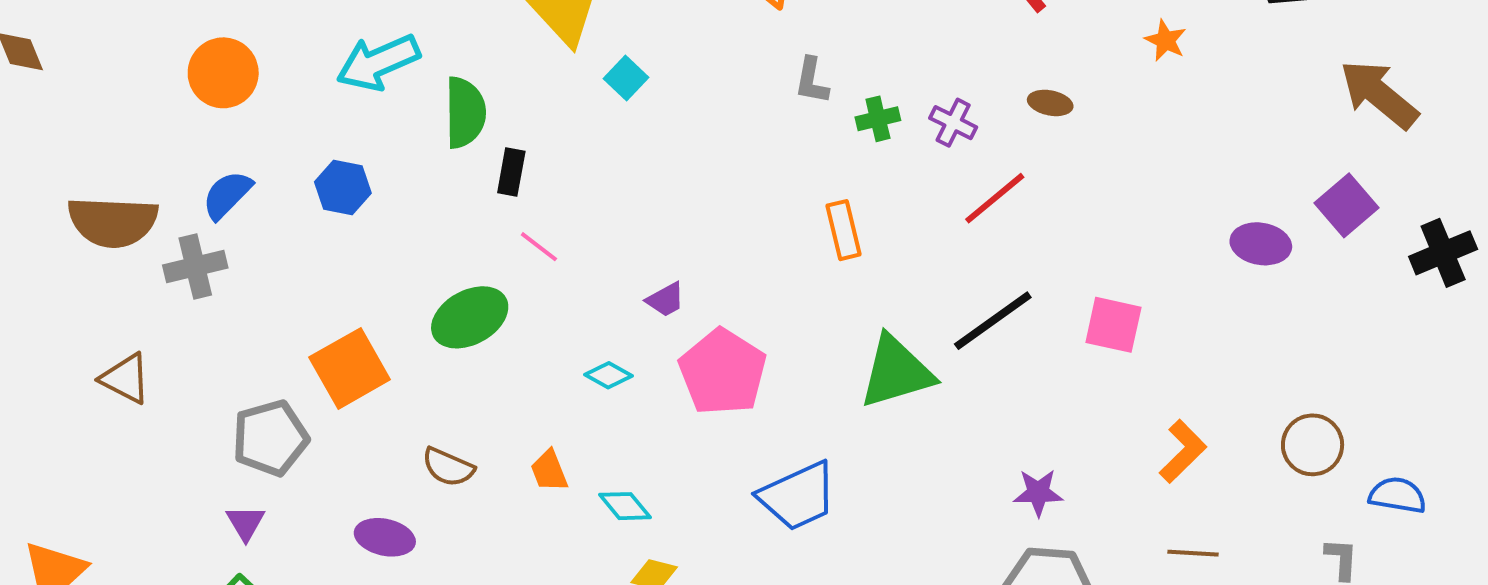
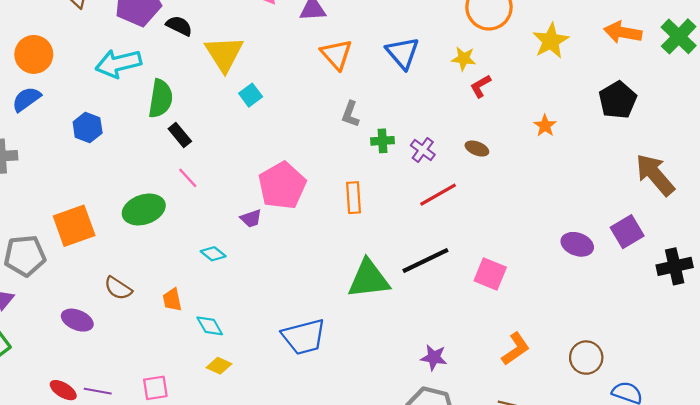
black rectangle: (511, 172) -> (180, 135), turned -60
blue semicircle: (227, 195) -> (26, 99), moved
pink pentagon: (723, 372) -> (282, 186), moved

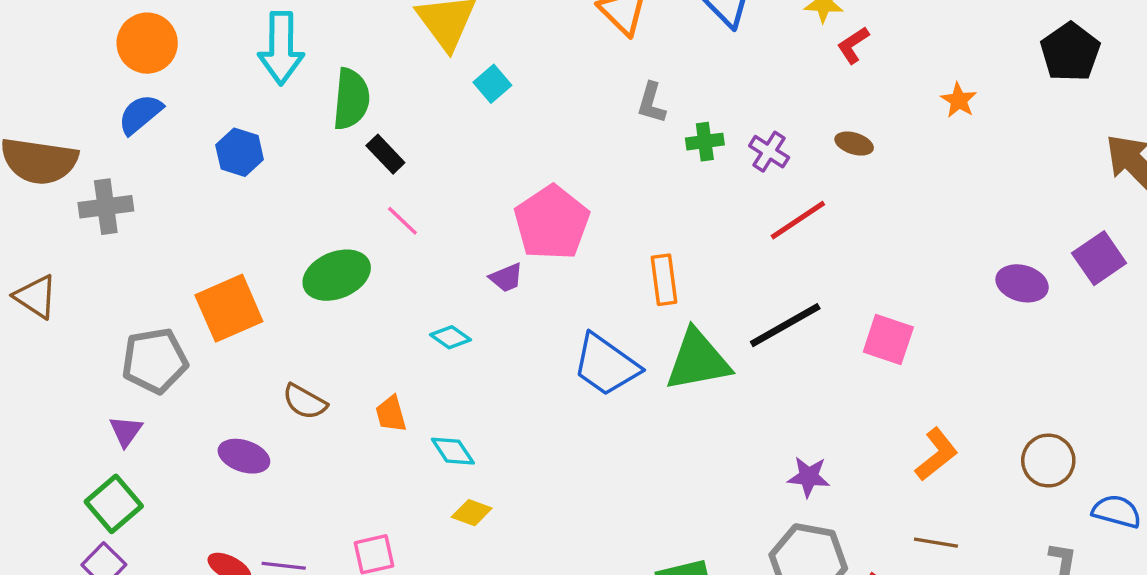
cyan arrow: (118, 63) -> (281, 48), turned -72
orange rectangle: (353, 198) -> (664, 280), moved
blue trapezoid: (304, 337) -> (606, 365), moved, turned 54

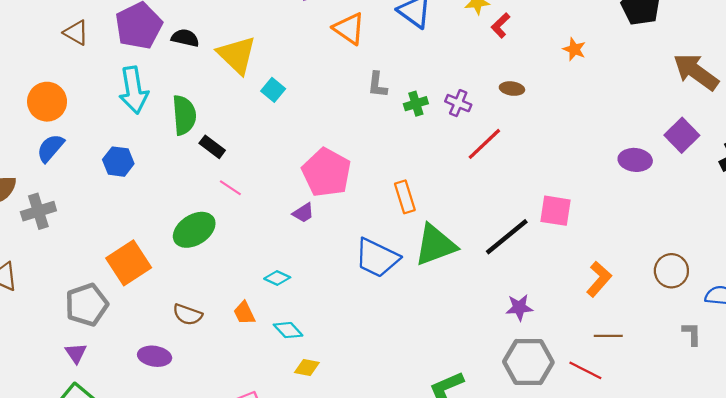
black line: (785, 325) -> (507, 237), moved
cyan diamond: (451, 337) -> (277, 278), moved

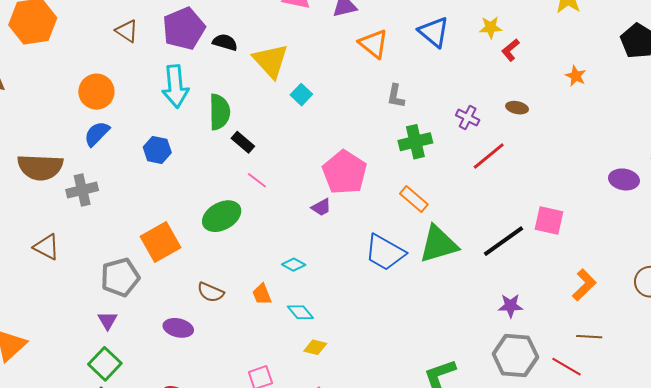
green cross: (416, 104) -> (415, 142), moved, size x1.5
orange rectangle: (405, 197) -> (414, 199), turned -36

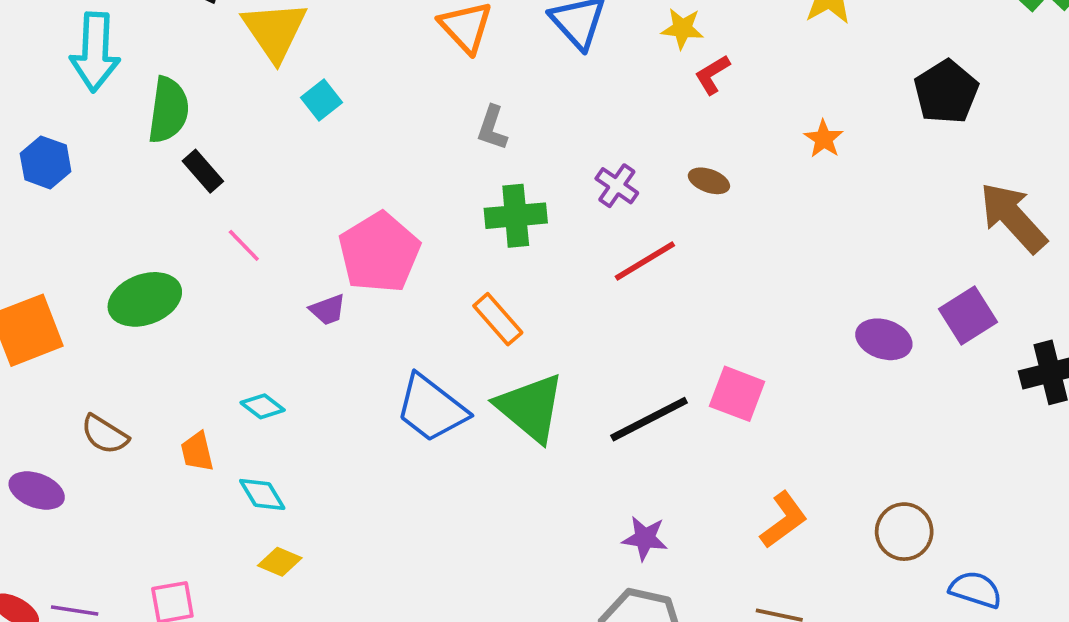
pink line: (257, 180) -> (244, 245), moved
green triangle: (438, 244) -> (531, 408), turned 48

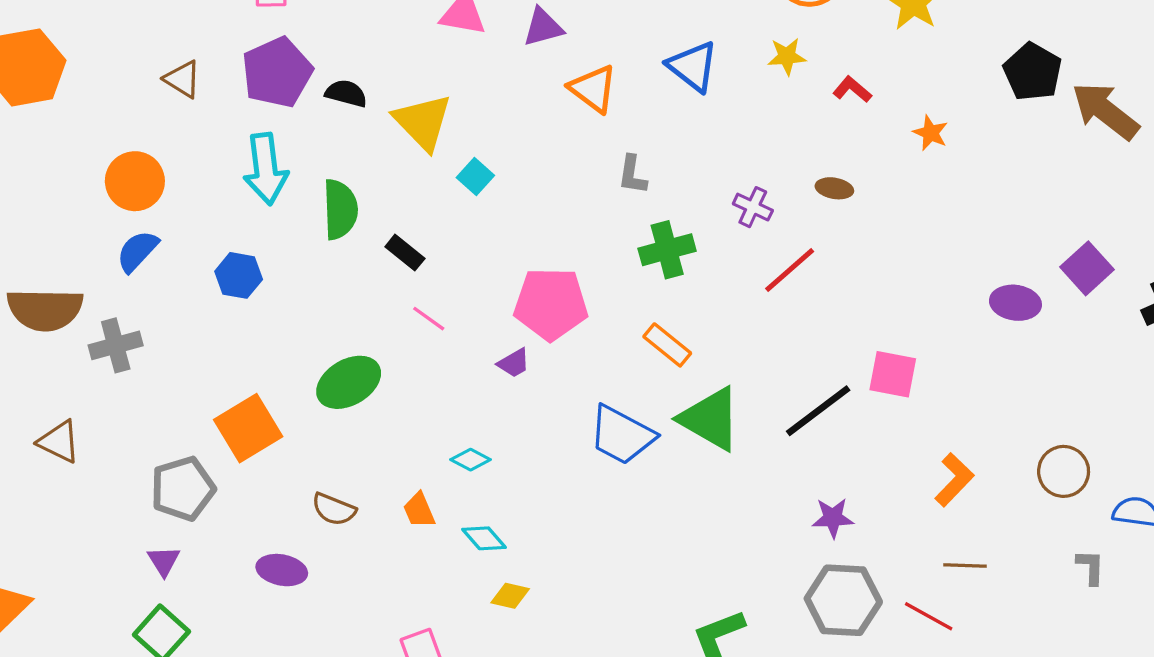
red L-shape: (712, 75) -> (852, 89), moved, turned 81
black rectangle: (203, 171) -> (405, 253), moved
brown arrow: (1013, 218) -> (1105, 111), moved
pink pentagon: (379, 253) -> (551, 304), turned -30

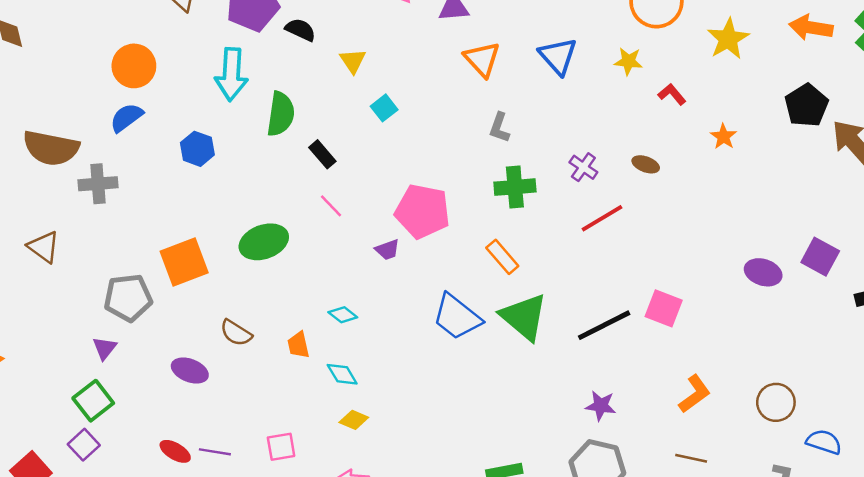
yellow triangle: (423, 122) -> (353, 61), size x0.6
purple square: (1087, 268) -> (820, 257), turned -30

